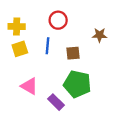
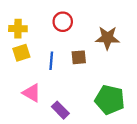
brown star: (100, 35) -> (107, 38), size x1.5
blue line: (47, 46) -> (51, 61), moved
green pentagon: (77, 84) -> (110, 100), moved

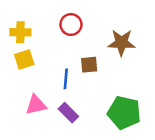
blue line: (51, 61) -> (66, 79), moved
pink triangle: (32, 93) -> (36, 105), turned -42
purple rectangle: (60, 110) -> (68, 113), moved

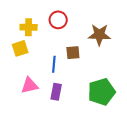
yellow cross: (20, 32) -> (29, 27), moved
purple rectangle: (68, 113) -> (56, 92), turned 56
green pentagon: (124, 113) -> (101, 92), turned -30

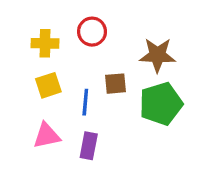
yellow square: (20, 48) -> (48, 85), moved
green pentagon: (101, 92) -> (161, 104), moved

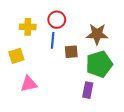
yellow square: (48, 85) -> (16, 56), moved
blue line: (85, 102) -> (53, 40), moved
purple rectangle: (89, 146) -> (88, 90), moved

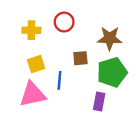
blue line: (53, 40) -> (59, 80), moved
yellow square: (16, 56) -> (36, 64), moved
pink triangle: (29, 84) -> (33, 94), size x1.4

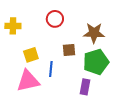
yellow cross: (31, 30) -> (13, 26), moved

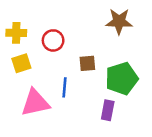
red circle: (55, 19) -> (53, 40), moved
brown star: (94, 33) -> (119, 21), moved
yellow square: (31, 55) -> (21, 63), moved

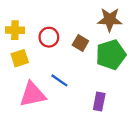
brown square: (87, 63) -> (80, 43), moved, turned 35
green pentagon: (122, 79) -> (111, 55), moved
blue line: (65, 87) -> (59, 80), turned -60

